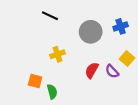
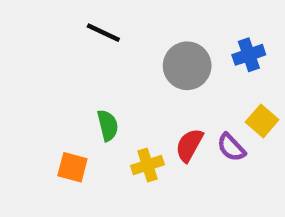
yellow cross: (57, 54) -> (147, 165), moved
green semicircle: (52, 92) -> (108, 125), moved

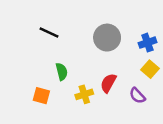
black line: (103, 33) -> (49, 32), moved
blue cross: (249, 55) -> (147, 43), moved
purple semicircle: (231, 147) -> (137, 96), moved

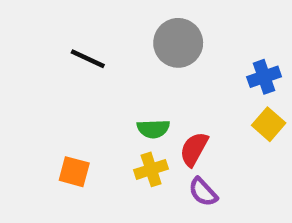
gray circle: (107, 38) -> (178, 43), moved
green semicircle: (62, 72) -> (153, 129), moved, turned 102
purple semicircle: (137, 96) -> (203, 192), moved

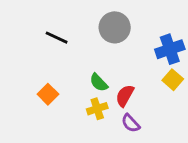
blue cross: (264, 77) -> (170, 49), size x1.4
green semicircle: (153, 129) -> (99, 83), turned 48
orange square: (74, 172) -> (48, 94), moved, turned 30

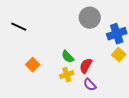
gray circle: (115, 27) -> (90, 18), moved
black line: (57, 38) -> (19, 27), moved

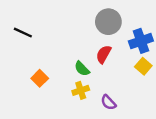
red semicircle: (86, 66) -> (104, 54), moved

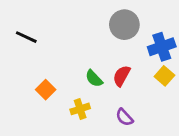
red semicircle: (104, 54) -> (122, 76), moved
yellow cross: (81, 90) -> (80, 109), moved

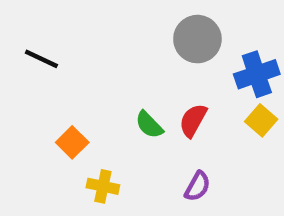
yellow cross: (80, 109) -> (103, 186), moved, turned 30
purple semicircle: (124, 117) -> (197, 186), turned -108

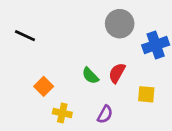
yellow square: (261, 120) -> (146, 94), moved, turned -36
purple semicircle: (197, 186) -> (105, 114), moved

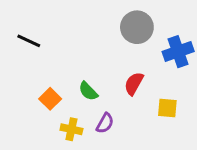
green semicircle: (90, 76) -> (88, 91), moved
purple semicircle: (105, 114) -> (105, 123), moved

